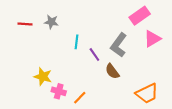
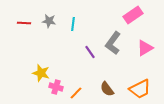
pink triangle: (152, 39) -> (145, 48), moved
cyan line: (77, 42) -> (73, 24), moved
brown semicircle: (112, 71) -> (107, 89), moved

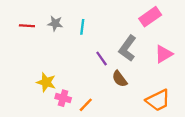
brown semicircle: (107, 89) -> (120, 79), moved

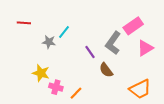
pink rectangle: (150, 17) -> (133, 26), moved
gray star: (55, 23) -> (49, 42), moved
cyan line: (82, 27) -> (64, 32), moved, turned 32

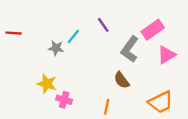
red line: (24, 23) -> (13, 33), moved
purple line: (90, 52) -> (103, 25), moved
orange line: (76, 93) -> (107, 107), moved, turned -32

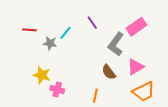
red line: (13, 33) -> (29, 30), moved
pink triangle: (166, 55) -> (135, 67), moved

